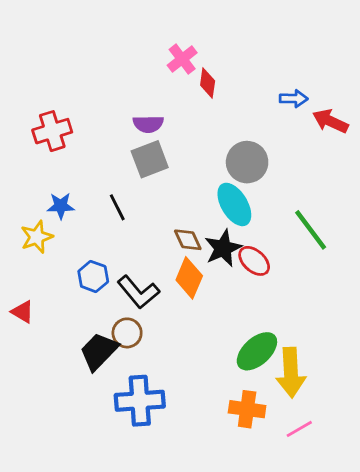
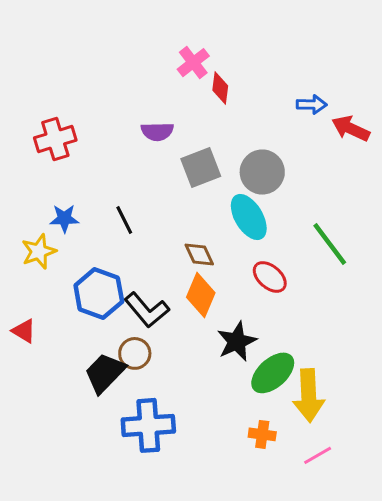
gray square: (150, 159) -> (201, 168), moved
black star: (223, 248) -> (237, 341), moved
blue hexagon: (93, 276) -> (99, 293), size x1.5
orange cross: (247, 409) -> (262, 434), size x0.7

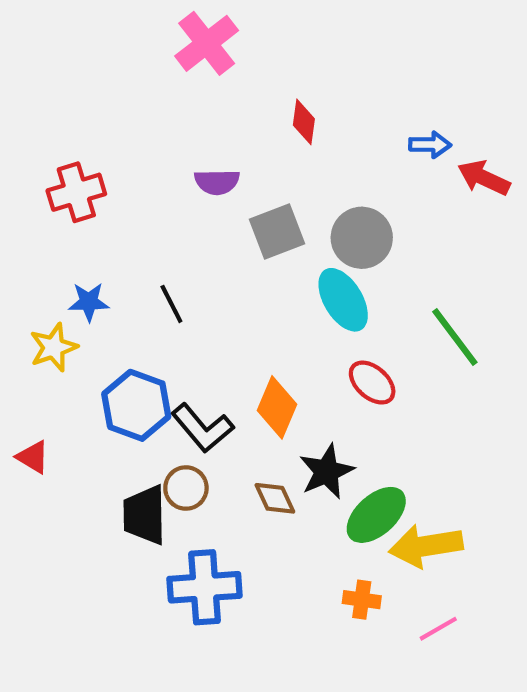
pink cross: (193, 63) -> (207, 43), moved, size x1.4
brown diamond: (199, 254) -> (275, 498), moved
black trapezoid: (105, 373) -> (145, 515), turned -45
yellow arrow: (309, 395) -> (426, 546), turned 84

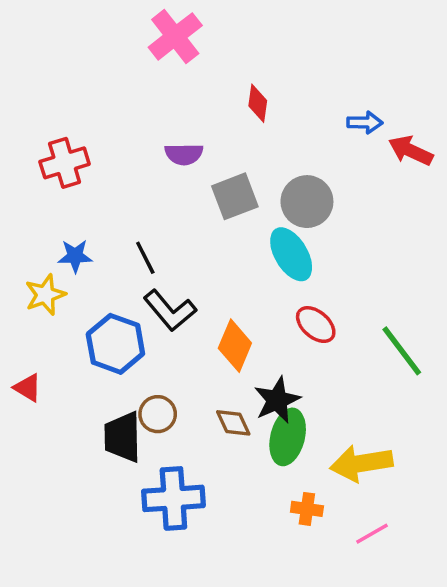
green line: (455, 337) -> (402, 351), moved
black L-shape: (202, 428) -> (170, 310), moved
green ellipse: (376, 515) -> (288, 437), moved, turned -34

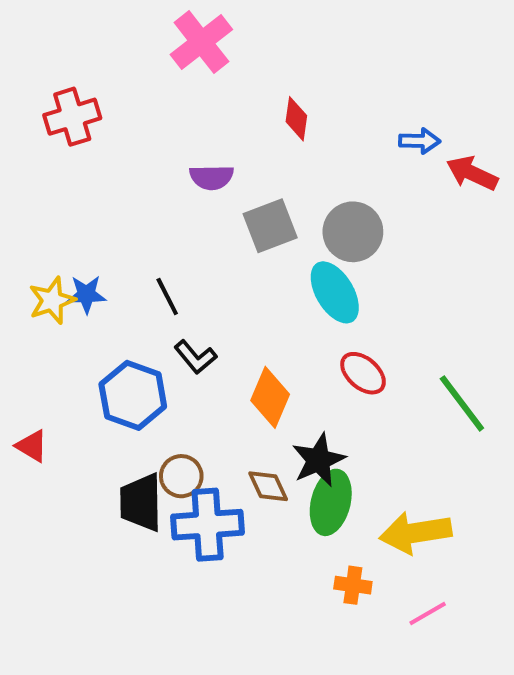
red cross: (65, 163) -> (72, 117), moved
yellow star: (45, 295) -> (52, 300), moved
black L-shape: (170, 310) -> (195, 357), size x0.7
blue cross: (173, 498) -> (208, 525), moved

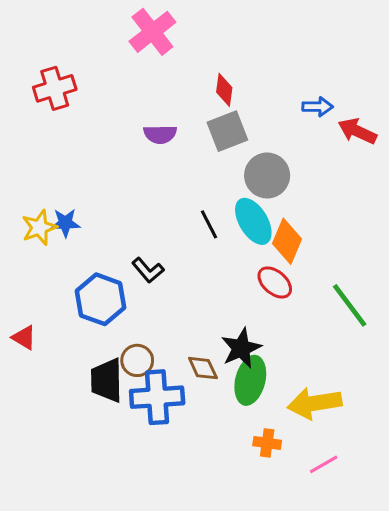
gray square: (270, 226) -> (227, 131), moved
black line: (167, 296) -> (209, 224), moved
orange diamond: (270, 397) -> (287, 241), moved

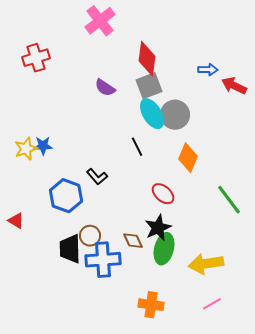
red diamond: (224, 90) -> (147, 59), size x1.6
purple semicircle: (160, 134) -> (105, 88), turned 35
cyan ellipse: (253, 221) -> (152, 114), moved
red ellipse: (275, 282) -> (163, 194), moved
orange cross: (267, 443) -> (151, 305), moved, size x1.4

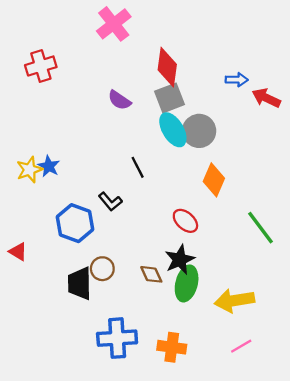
blue star: (43, 146) -> (49, 166), turned 30
black line: (137, 147) -> (138, 167), moved
blue cross: (103, 260) -> (117, 338), moved

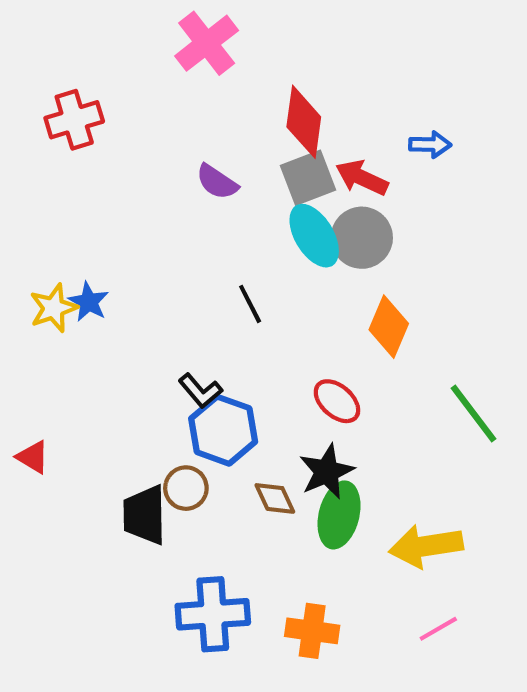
red arrow: (266, 98) -> (362, 178), moved
black L-shape: (110, 201) -> (200, 391), moved
blue hexagon: (75, 223) -> (223, 430), moved

